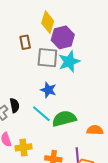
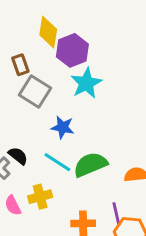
gray square: (47, 58) -> (35, 92), moved, turned 35
black semicircle: (15, 105) -> (18, 156), turned -32
yellow cross: (23, 147) -> (40, 197), moved

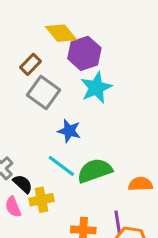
yellow diamond: (48, 32) -> (61, 33), turned -52
brown rectangle: (20, 65) -> (30, 64), turned 60
black semicircle: (18, 156) -> (23, 184), moved

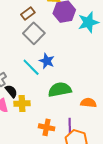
cyan star: (96, 88) -> (88, 22), moved
cyan line: (61, 166) -> (31, 67), moved

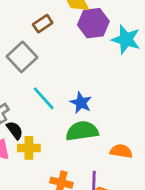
cyan star: (88, 22) -> (126, 39), turned 30
gray square: (34, 33) -> (22, 57), moved
blue star: (47, 61) -> (81, 103), moved

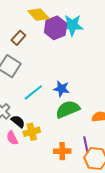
cyan star: (126, 39) -> (72, 25), moved
cyan line: (44, 98) -> (33, 92), turned -72

